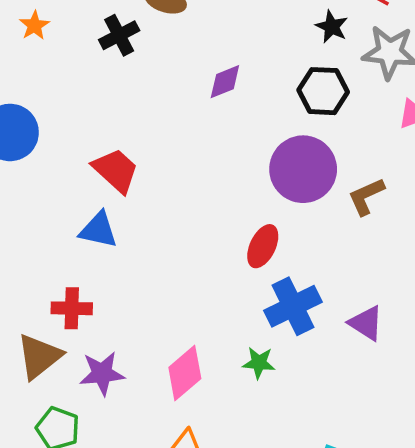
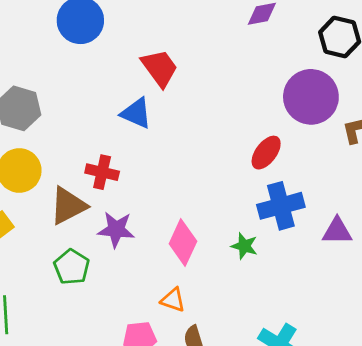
purple triangle: (366, 323) -> (337, 231), turned -44
pink diamond: (185, 373) -> (183, 242), turned -36

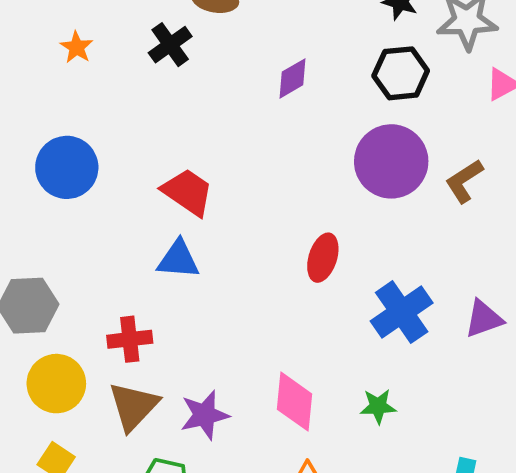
red ellipse: (266, 153) -> (323, 258), moved
red cross: (102, 172) -> (130, 339), moved
green star: (244, 246) -> (378, 406), moved

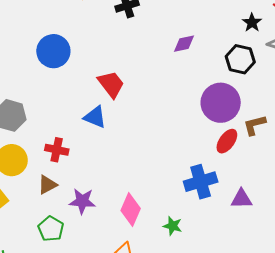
red ellipse: (323, 258) -> (227, 141), moved
brown triangle: (134, 406) -> (47, 185), size x0.7

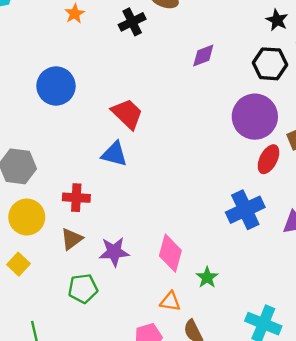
green star: (173, 226) -> (207, 277), moved, turned 30
green pentagon: (51, 229) -> (83, 288), turned -30

